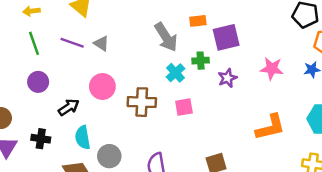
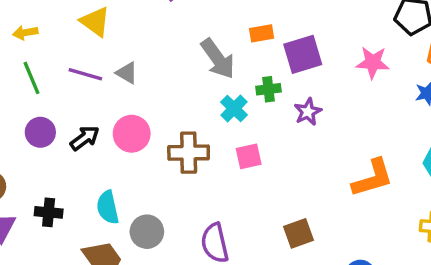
pink star: (272, 69) -> (373, 62), moved
black arrow: (69, 107) -> (85, 138), moved

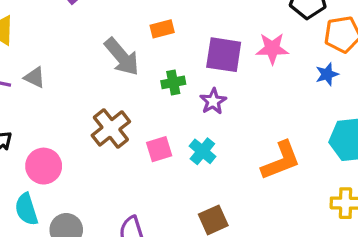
purple square: (303, 54) -> (224, 55), moved, turned 30
cyan cross: (234, 108) -> (202, 151), moved
pink circle: (132, 134) -> (44, 166), moved
brown cross: (189, 153) -> (111, 128), moved, turned -33

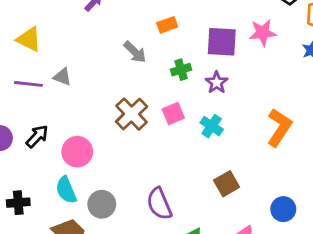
gray arrow: (122, 57) -> (135, 52), size x0.7
pink square: (159, 149) -> (173, 113), moved
orange L-shape: (281, 161) -> (279, 128), turned -30

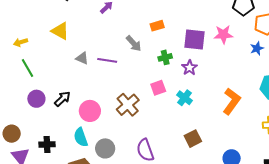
purple line: (28, 84) -> (107, 60), moved
brown cross: (132, 114) -> (128, 105), moved

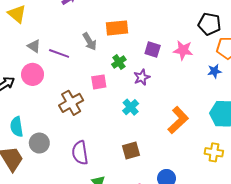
orange rectangle: (157, 26) -> (117, 28), size x1.5
purple square: (195, 39) -> (153, 50), size x0.7
green cross: (165, 57) -> (119, 62), turned -32
pink square: (158, 88) -> (99, 82), moved
pink circle: (90, 111) -> (33, 74), moved

